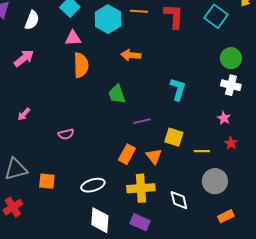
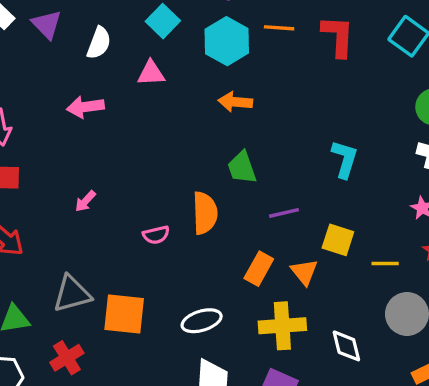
pink triangle: (73, 38) -> (151, 73), moved
orange arrow: (131, 55) -> (235, 102), moved
pink arrow: (24, 58) -> (85, 107), turned -150
orange semicircle: (81, 65) -> (205, 213), moved
orange square: (47, 181) -> (124, 314), size x1.5

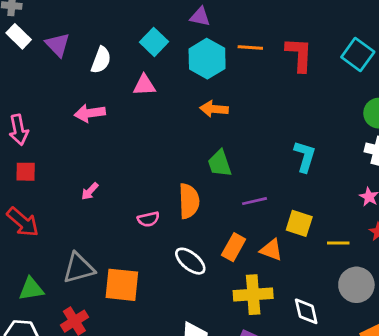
orange triangle: (304, 272) -> (271, 250), turned -30
white ellipse: (202, 321) -> (190, 261), moved, turned 56

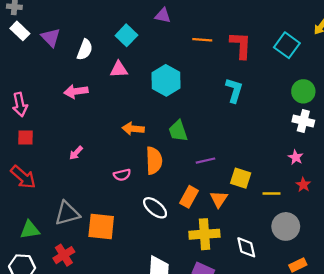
cyan hexagon: (207, 59) -> (166, 80), moved
orange arrow: (214, 109) -> (133, 129), moved
cyan L-shape: (305, 156) -> (234, 90), moved
orange triangle: (271, 250) -> (219, 199), turned 42

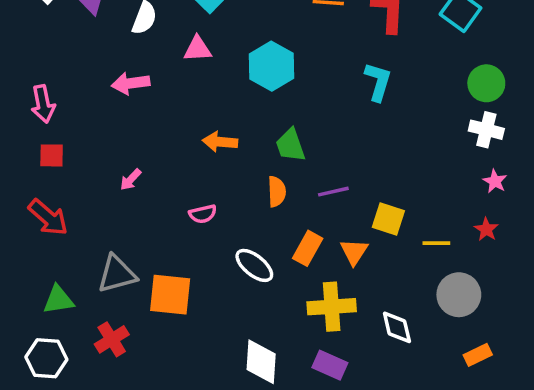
pink star: (296, 157) -> (495, 181), moved
orange semicircle: (154, 161) -> (277, 192), moved, size x0.7

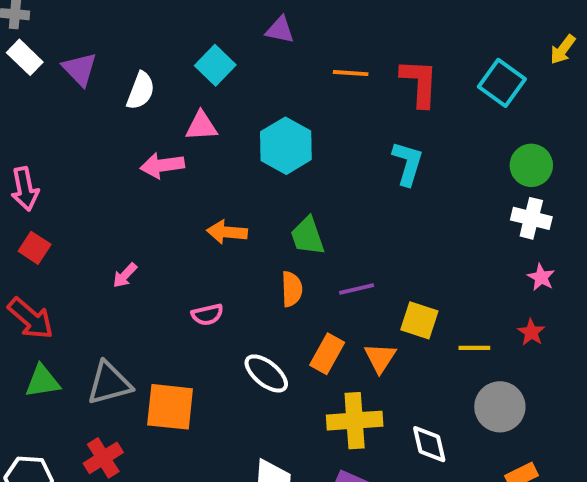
pink arrow: (131, 83) -> (162, 165), moved
red square: (52, 155) -> (35, 248), turned 32
green triangle: (58, 300) -> (42, 381), moved

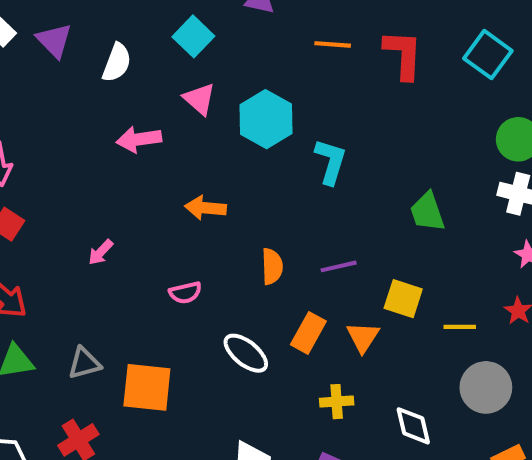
pink triangle: (201, 126) -> (199, 99), moved, turned 44
cyan L-shape: (408, 163) -> (331, 161), moved
green trapezoid: (307, 236) -> (427, 212), moved
gray triangle: (109, 383) -> (84, 363), size x0.7
yellow cross: (355, 421) -> (337, 402), size x0.6

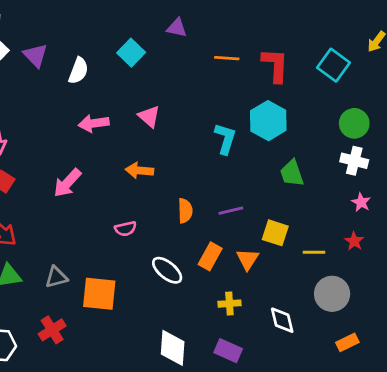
pink triangle: (199, 99) -> (149, 116), moved
cyan hexagon: (266, 119) -> (268, 121), moved
pink arrow: (101, 252) -> (67, 183), moved, size x1.6

